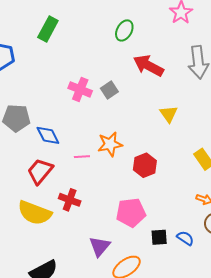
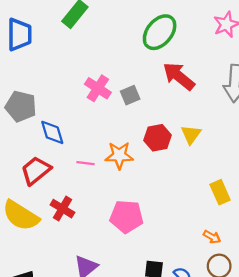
green ellipse: (124, 30) -> (160, 32), size x1.5
red hexagon: (145, 165) -> (158, 138), moved
pink pentagon: (131, 213) -> (126, 216), moved

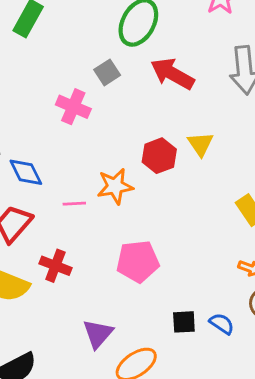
gray square: (130, 95) -> (107, 72), moved

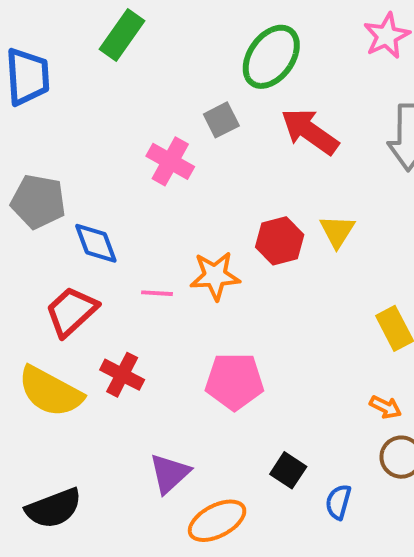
black square: (184, 322) -> (288, 470), turned 30
blue semicircle: (222, 324) -> (338, 502), moved, turned -115

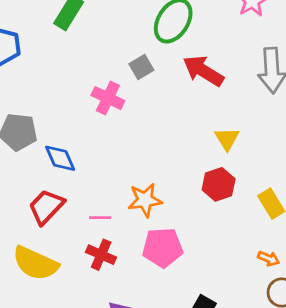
red hexagon: (280, 241) -> (219, 184), moved
orange star: (215, 276) -> (145, 200), moved
pink line: (157, 293) -> (100, 218), moved
red cross: (122, 375) -> (101, 255), moved

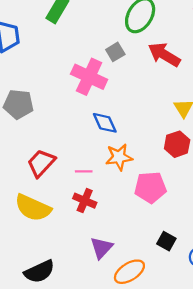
pink cross: (108, 98) -> (89, 77), size x1.4
blue diamond: (60, 158) -> (105, 123), moved
pink pentagon: (163, 248) -> (150, 187), moved

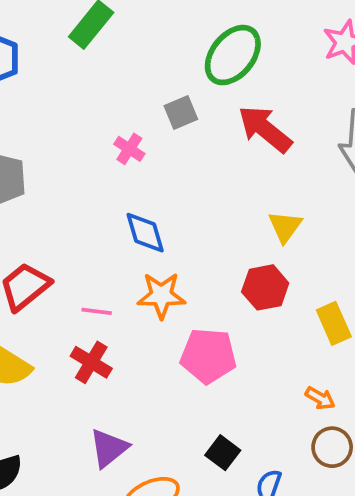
pink cross: (89, 77) -> (129, 149), size x0.5

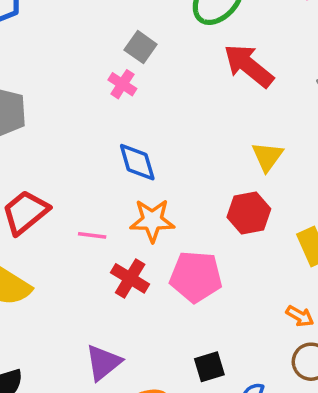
gray square: (181, 112) -> (141, 47), moved, turned -32
red cross: (91, 362) -> (130, 278), moved
black square: (223, 453) -> (209, 367), turned 36

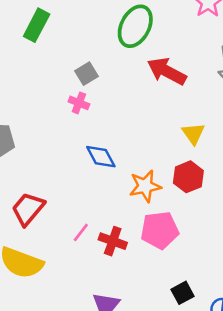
gray square: (141, 47) -> (87, 74), turned 35
orange star: (152, 220) -> (145, 186), moved
pink line: (92, 235) -> (81, 232), moved, turned -48

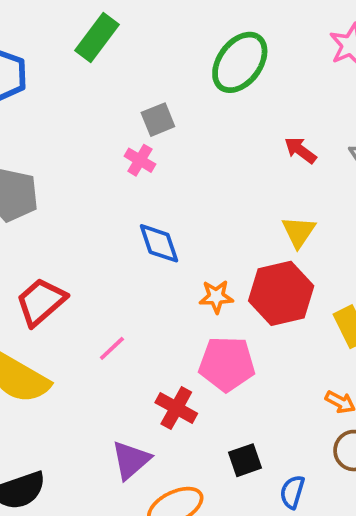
red arrow: (167, 71) -> (300, 150), moved, size x0.6
red hexagon: (188, 177) -> (281, 293), size x1.4
orange star: (145, 186) -> (216, 297), size x0.7
red cross: (113, 241) -> (176, 408), moved

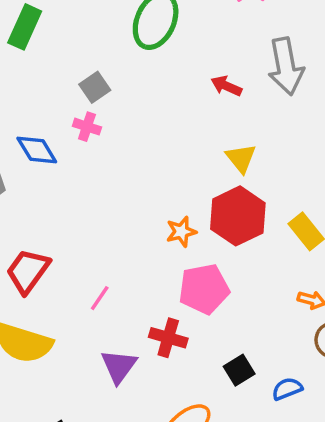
blue diamond: (159, 243) -> (37, 150), moved
purple triangle: (131, 460) -> (119, 366), moved
blue semicircle: (292, 492) -> (287, 389), turned 64

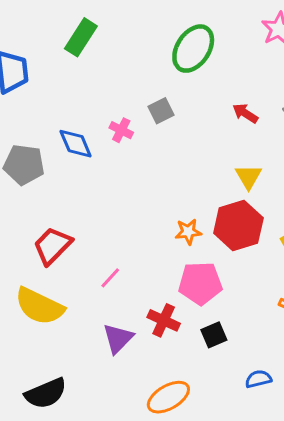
gray square: (95, 87) -> (161, 111), moved
black square: (239, 370) -> (214, 335), moved

